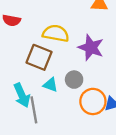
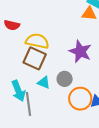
yellow semicircle: (56, 33) -> (37, 41), moved

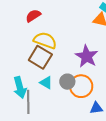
red semicircle: (12, 25) -> (33, 16), moved, turned 126
orange circle: (80, 99) -> (81, 86), moved

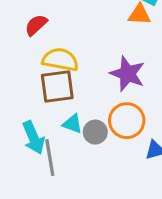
brown square: (40, 57) -> (57, 87), turned -30
gray circle: (67, 82) -> (95, 132), moved

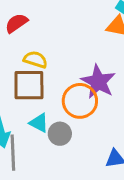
yellow semicircle: (60, 60) -> (35, 60), size x0.7
orange circle: (127, 121) -> (80, 101), moved

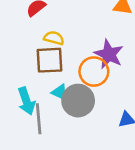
gray circle: (60, 134) -> (78, 101), size x1.6

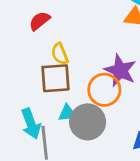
yellow semicircle: (54, 38) -> (60, 54), turned -126
cyan triangle: (60, 92) -> (67, 113), turned -30

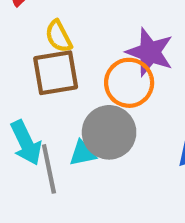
cyan triangle: (67, 113) -> (83, 153), moved

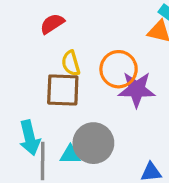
purple star: (150, 52) -> (137, 89), turned -30
orange circle: (129, 83) -> (119, 69), moved

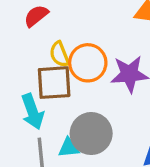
orange circle: (119, 69) -> (88, 63), moved
cyan arrow: (30, 138) -> (32, 112), moved

